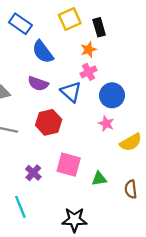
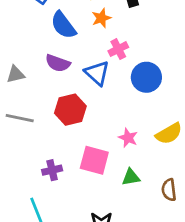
orange star: (89, 50) -> (101, 18), moved
pink star: (106, 124) -> (128, 138), moved
purple cross: (33, 173) -> (52, 170), turned 35

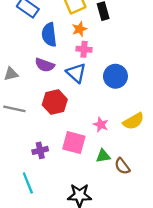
blue semicircle: (63, 25) -> (49, 35), turned 30
pink cross: (118, 49) -> (84, 49), moved, turned 32
brown semicircle: (169, 190) -> (122, 166), moved, turned -30

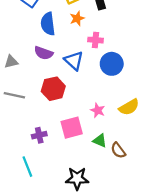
pink cross: (84, 49) -> (95, 40), moved
pink square: (74, 143) -> (72, 128), turned -30
green triangle: (103, 156) -> (100, 141), turned 32

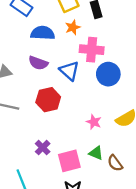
blue semicircle: (48, 24) -> (43, 33), turned 100
pink cross: (95, 40) -> (92, 50), size x1.5
pink square: (72, 128) -> (69, 161), moved
purple cross: (39, 135) -> (43, 148), moved, turned -32

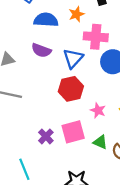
blue triangle: (69, 71) -> (73, 58), turned 30
red hexagon: (48, 100) -> (71, 89), moved
pink square: (69, 161) -> (73, 132), moved

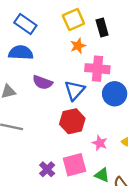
blue semicircle: (46, 20) -> (21, 53), moved

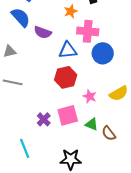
blue semicircle: (21, 53) -> (21, 17), turned 45
purple semicircle: (43, 82) -> (43, 32), moved
blue triangle: (75, 90) -> (68, 50), turned 42

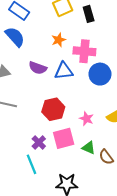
orange star: (71, 11) -> (58, 40), moved
purple semicircle: (43, 32) -> (38, 68), moved
red hexagon: (66, 77) -> (53, 109), moved
cyan line: (25, 148) -> (32, 164), moved

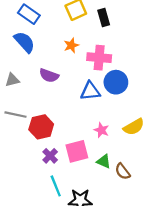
blue triangle: (64, 71) -> (90, 91), moved
red hexagon: (53, 109) -> (41, 127), moved
cyan line: (32, 164) -> (56, 186), moved

